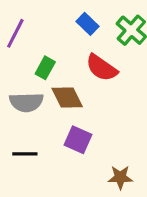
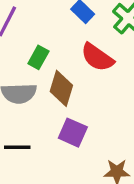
brown diamond: (67, 98) -> (61, 88), turned 44

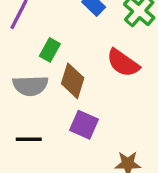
red semicircle: (97, 57) -> (123, 63), moved

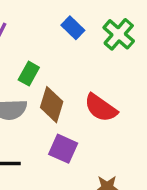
red semicircle: (123, 63) -> (101, 108), moved

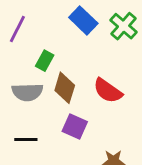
blue rectangle: (73, 28) -> (83, 20), size x1.4

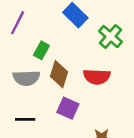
green cross: (124, 26) -> (110, 36), moved
red semicircle: (108, 91) -> (97, 77), turned -32

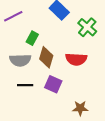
purple line: (18, 23) -> (13, 16), turned 36
black line: (25, 119) -> (25, 85), moved

